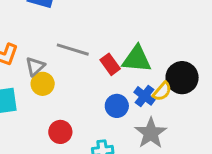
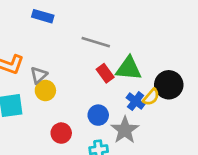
gray line: (73, 50) -> (96, 42), moved
blue circle: (117, 106) -> (98, 115), moved
gray star: (151, 133) -> (125, 130), moved

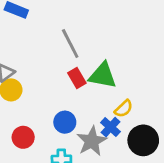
gray line: (96, 42) -> (70, 44), turned 40
black circle: (169, 85) -> (143, 140), moved
blue cross: (136, 101) -> (111, 127), moved

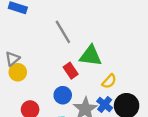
red rectangle: (77, 78) -> (71, 71), moved
blue cross: (111, 127) -> (105, 105), moved

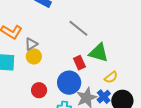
gray line: (63, 32) -> (78, 28), turned -30
blue circle: (63, 95) -> (69, 83), size x1.5

